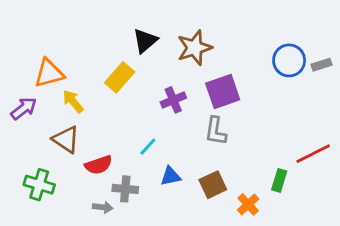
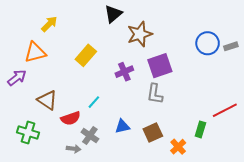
black triangle: (145, 41) -> (113, 14), moved
yellow arrow: (73, 101) -> (49, 24), moved, turned 84
cyan line: (148, 147) -> (94, 102), moved
gray cross: (125, 189) -> (90, 136), turned 30

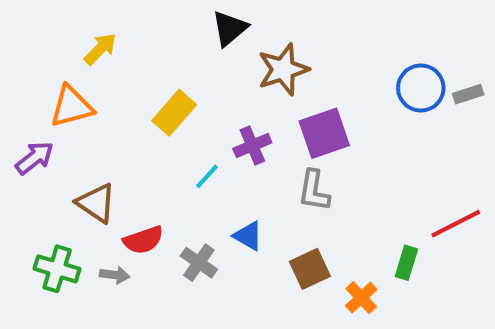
cyan line: (94, 102) -> (207, 176), moved
blue triangle: (122, 126) -> (248, 236), moved, turned 42
gray cross: (90, 136) -> (199, 263), moved
gray arrow: (74, 149) -> (115, 275), moved

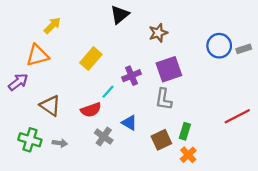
brown star: (283, 69) -> (158, 33), moved, size x0.7
red semicircle: (143, 240) -> (91, 110), moved
green rectangle: (406, 263) -> (185, 131), moved

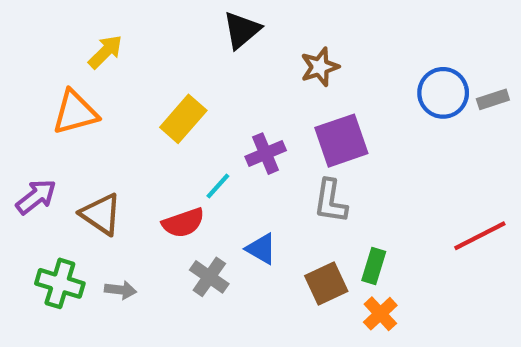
purple arrow: (18, 82) -> (36, 197), moved

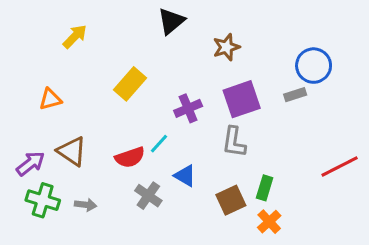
gray rectangle: (493, 99) -> (295, 95), moved
orange triangle: (75, 112) -> (50, 99), moved, size x0.7
cyan line: (218, 186) -> (159, 144), moved
purple arrow: (36, 197) -> (30, 163), moved

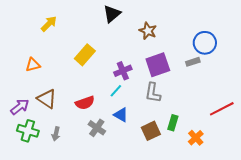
brown star: (226, 47) -> (148, 31), turned -30
cyan line: (159, 144) -> (116, 91), moved
gray arrow: (86, 205) -> (56, 134), turned 96
orange cross: (269, 222) -> (196, 138), moved

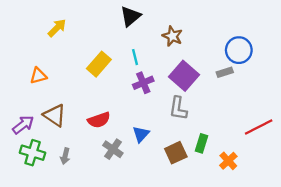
purple square: (158, 65) -> (184, 76), turned -30
cyan line: (116, 91) -> (135, 57), moved, turned -56
blue triangle: (121, 115) -> (141, 134), turned 42

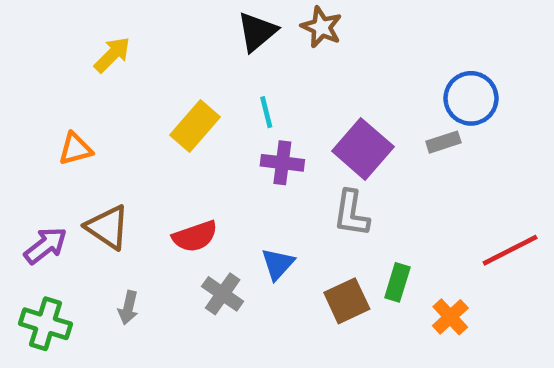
brown star: (172, 36) -> (321, 27), moved
purple cross: (143, 83) -> (282, 163), turned 30
green cross: (33, 153) -> (45, 324), moved

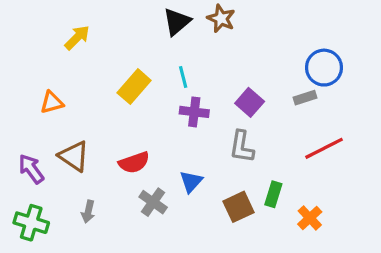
purple square: (363, 149) -> (250, 102), size x0.7
purple arrow: (45, 246) -> (31, 169), turned -88
red line: (510, 250) -> (324, 148), moved

